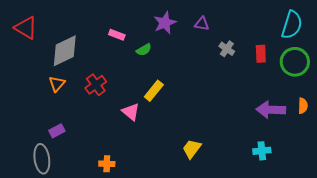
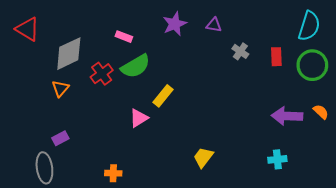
green semicircle: (144, 50) -> (136, 66), moved, size x1.8
red cross: (96, 85) -> (102, 74), moved
orange semicircle: (303, 106) -> (321, 112), turned -49
pink triangle: (131, 112) -> (139, 118), turned 48

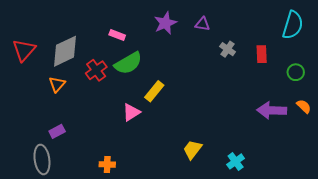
red triangle: (28, 29) -> (24, 50), moved, turned 40
green circle: (312, 65) -> (296, 72), moved, size x0.6
cyan cross: (277, 159) -> (236, 161), moved, turned -30

